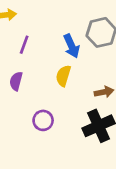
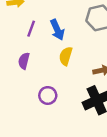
blue arrow: (71, 46) -> (57, 30), moved

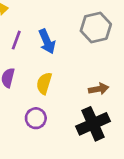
yellow semicircle: (66, 56) -> (44, 83), moved

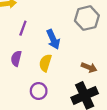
blue arrow: (47, 41) -> (53, 39), moved
brown arrow: (99, 89) -> (89, 67), turned 32

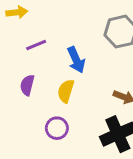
purple line: (23, 28) -> (36, 45), turned 48

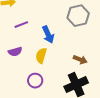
purple semicircle: (27, 85) -> (15, 52), turned -120

